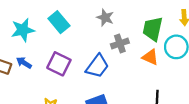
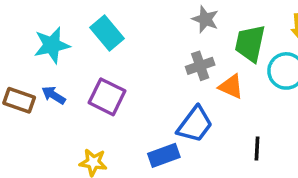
gray star: (105, 18) -> (205, 19), moved
orange triangle: (150, 57) -> (231, 86), moved
blue trapezoid: (97, 66) -> (195, 124), moved

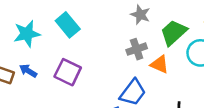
green trapezoid: (250, 43) -> (174, 32), turned 36

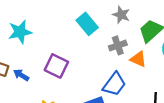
cyan rectangle: (68, 25) -> (87, 24), moved
blue arrow: (28, 71) -> (21, 75), moved

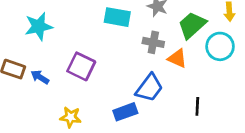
cyan rectangle: (87, 24) -> (117, 17), turned -40
gray cross: (118, 45) -> (153, 42), turned 30

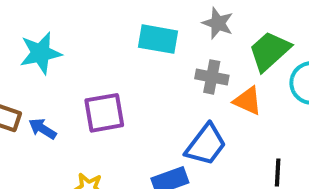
purple square: (81, 66) -> (104, 113), turned -36

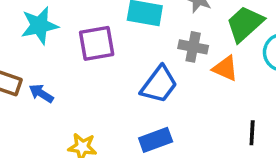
purple square: (104, 113) -> (97, 43), moved
blue trapezoid: (206, 145) -> (159, 84), moved

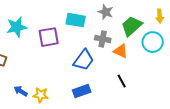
blue arrow: (41, 93) -> (21, 91), moved
black line: (252, 133) -> (122, 81), moved, turned -32

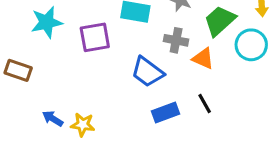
blue trapezoid: (84, 60) -> (147, 72), turned 90
blue rectangle: (82, 91) -> (165, 113), moved

